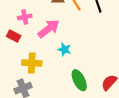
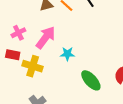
yellow cross: (32, 63) -> (33, 66), moved, turned 30

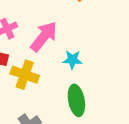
green ellipse: (91, 80) -> (76, 100), moved, turned 30

